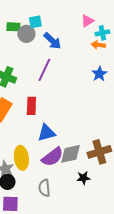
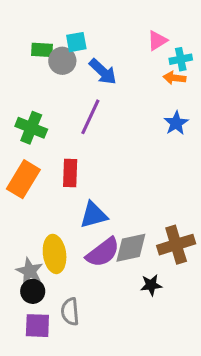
gray semicircle: (44, 188) -> (70, 312), moved

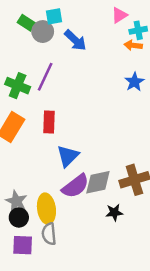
green rectangle: (42, 50) -> (26, 23), turned 30
purple line: (90, 117) -> (45, 77), moved
blue triangle: (93, 215) -> (68, 156), turned -30
yellow ellipse: (55, 254) -> (46, 209), moved

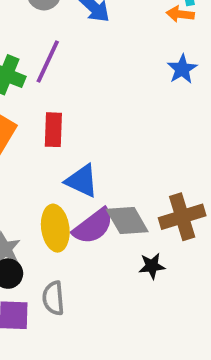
blue triangle: (68, 156) -> (82, 181), turned -50
gray diamond: (98, 182) -> (127, 221), turned 72
yellow ellipse: (46, 209) -> (55, 228), moved

